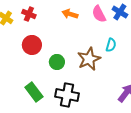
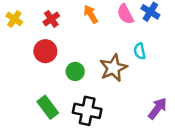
red cross: (29, 14) -> (51, 19), moved, turned 32
orange arrow: (70, 14) -> (91, 14), turned 42
cyan semicircle: (111, 45) -> (140, 51), turned 152

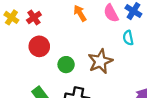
red cross: (51, 19) -> (34, 17), moved
cyan semicircle: (140, 51) -> (128, 38), moved

